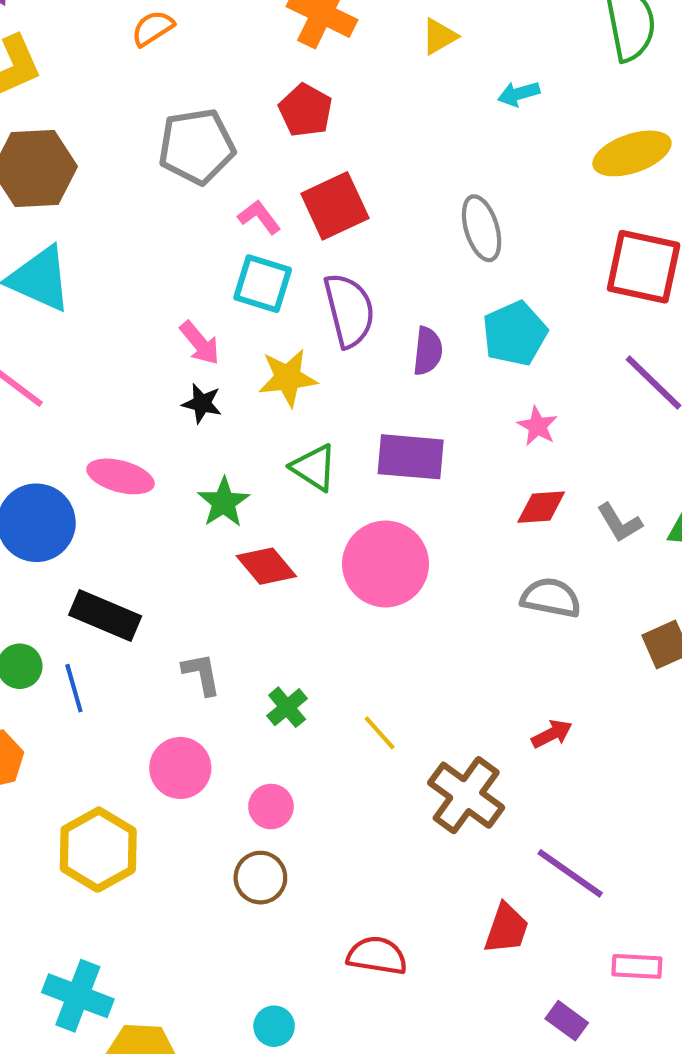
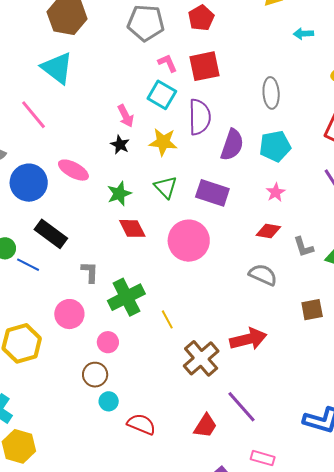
purple semicircle: (428, 351) -> (232, 145), size x1.4
blue line: (74, 688) -> (28, 265), turned -60
green cross: (287, 707) -> (126, 297), size x1.8
red arrow: (552, 734) -> (248, 339), size x1.8
cyan circle: (274, 1026) -> (109, 401), moved

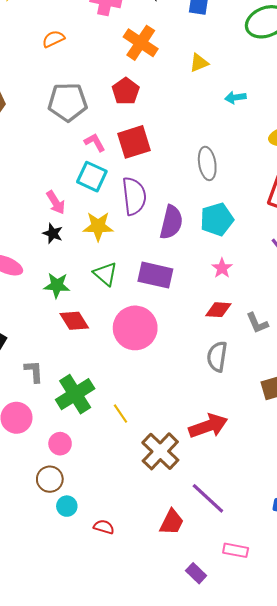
green star: (119, 194) -> (57, 285), turned 30
gray semicircle: (263, 275) -> (217, 357), turned -100
red semicircle: (141, 424) -> (104, 527), size x0.7

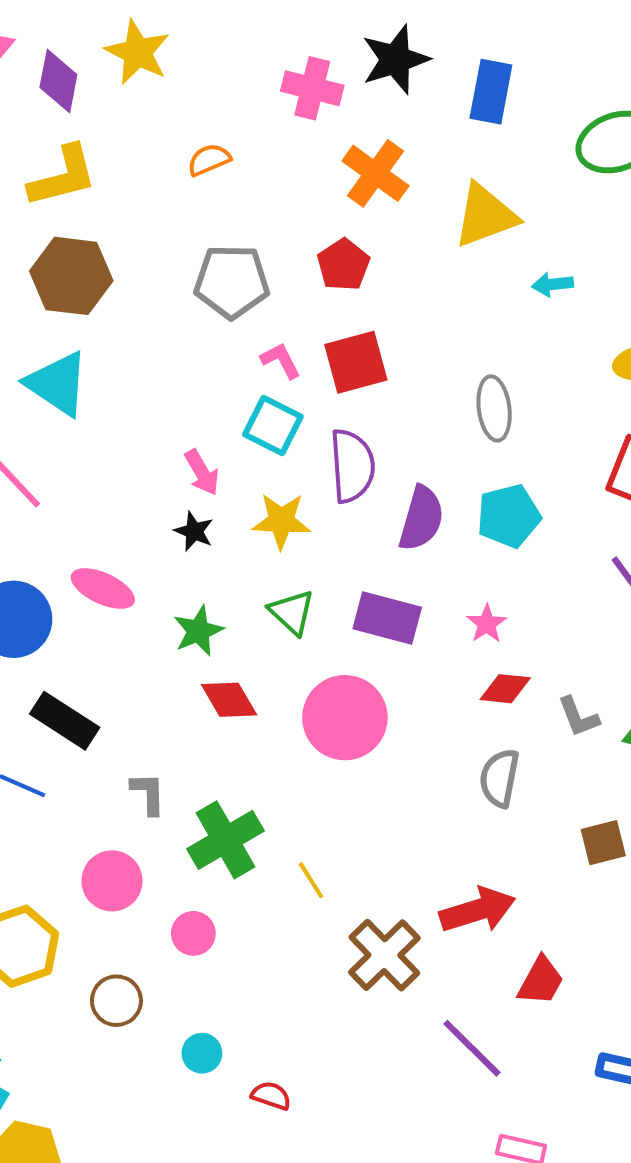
yellow triangle: (199, 63) -> (485, 216), size x1.8
pink star: (222, 268) -> (487, 624), moved
green star: (57, 285) -> (198, 631), turned -30
brown circle: (50, 479) -> (116, 1001), moved
red trapezoid: (172, 522) -> (541, 981), moved

